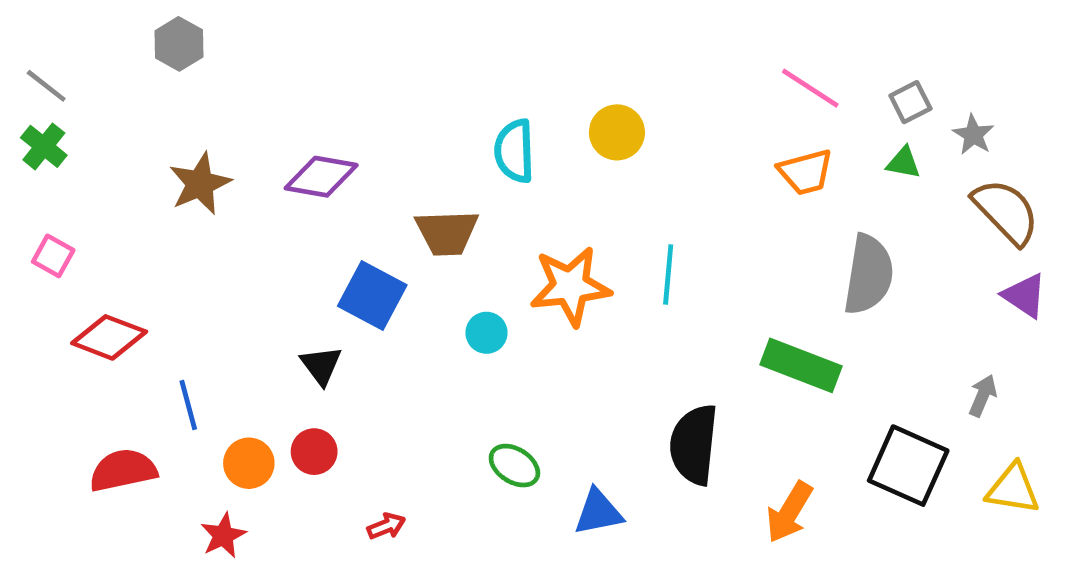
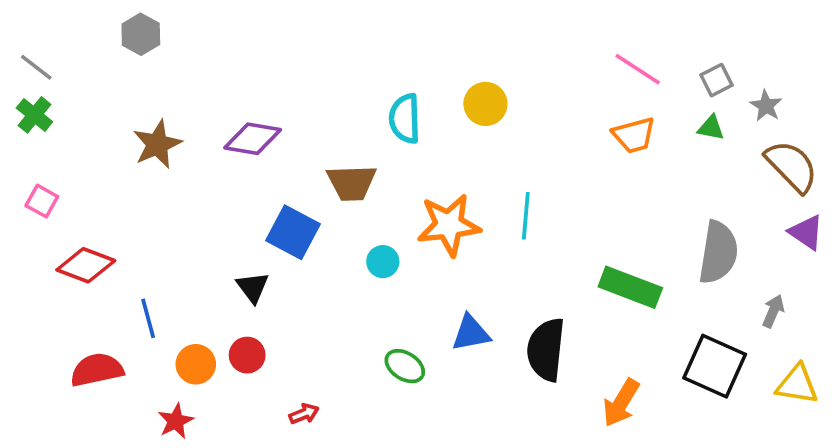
gray semicircle: (869, 275) -> (718, 252), moved
blue triangle: (598, 512) -> (471, 333), moved

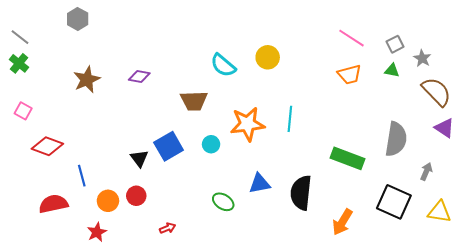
cyan semicircle: (405, 119) -> (223, 65), turned -48
purple diamond: (253, 139) -> (139, 77), size x0.7
blue square: (293, 232) -> (169, 146), moved, turned 32

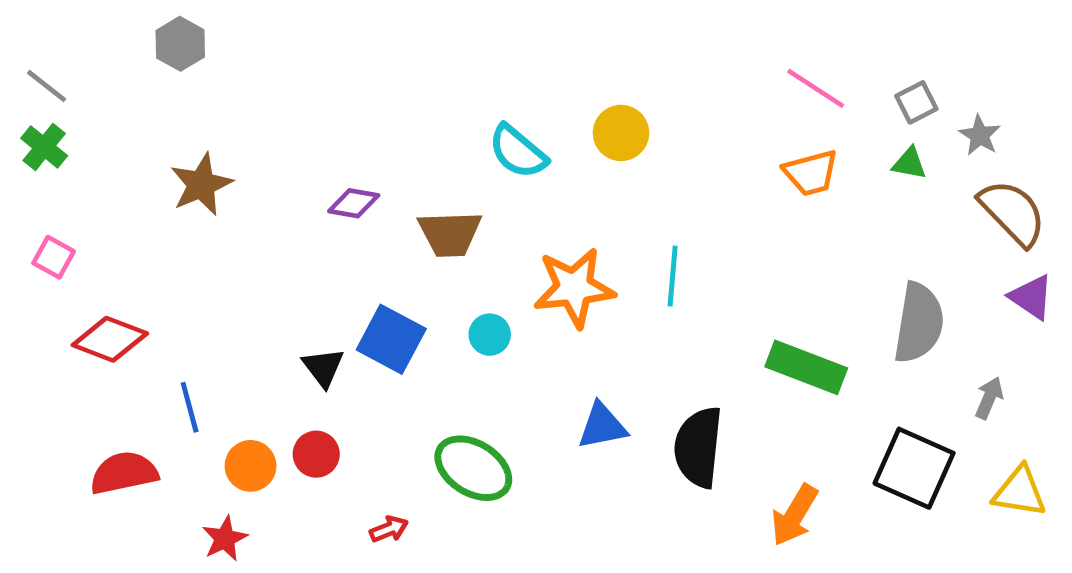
purple diamond: (139, 77) -> (354, 203), moved
blue square: (169, 146) -> (391, 339), turned -32
green ellipse: (223, 202) -> (473, 468), moved, size x1.5

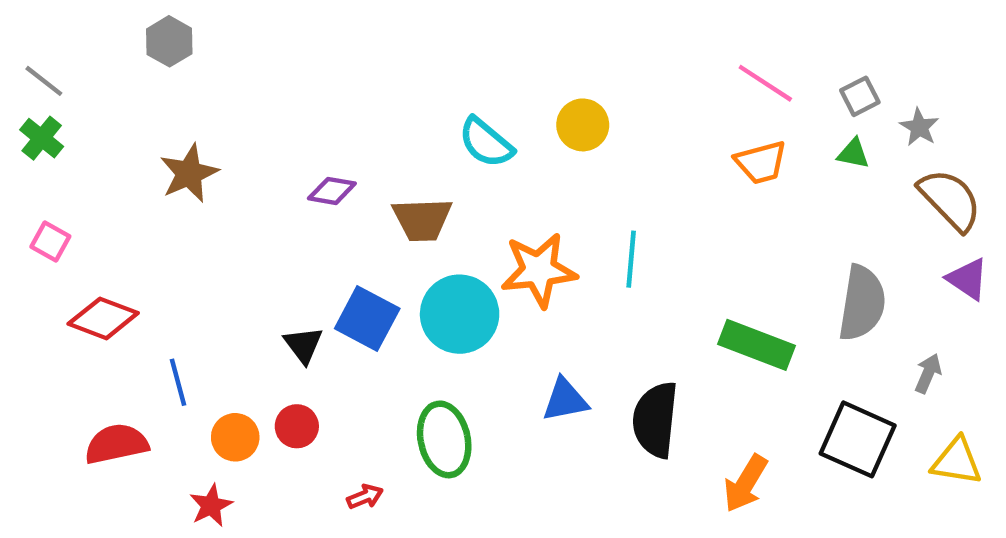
cyan circle: (490, 335) -> (460, 314), size x2.0
green ellipse: (473, 468) -> (444, 439), turned 46

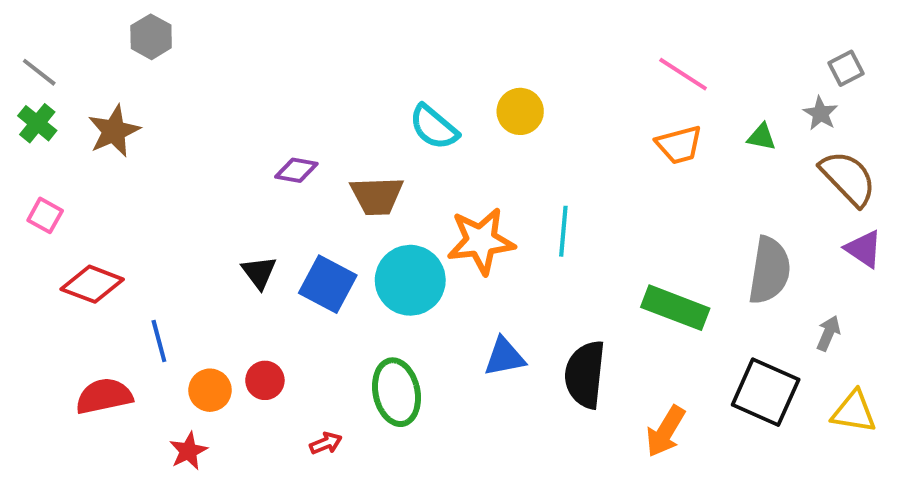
gray square: (860, 96) -> (846, 68), moved
brown star: (189, 173) -> (114, 131), moved
black triangle: (303, 345) -> (259, 272), moved

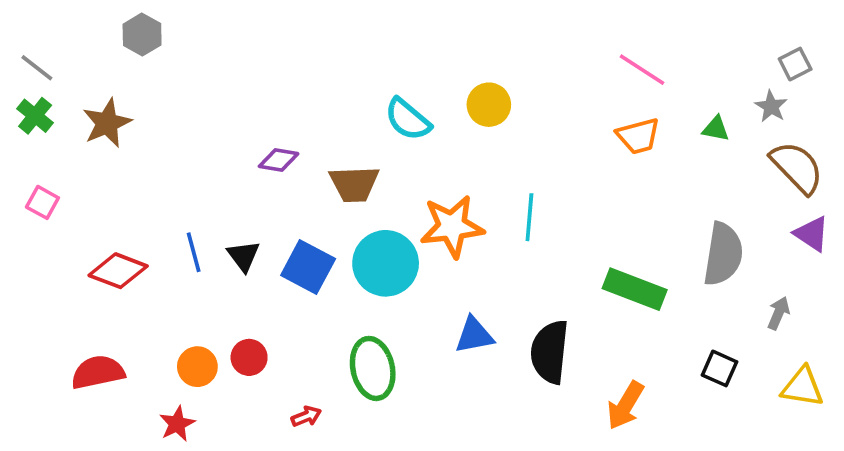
red diamond: (92, 284) -> (118, 271), moved
blue line: (159, 341) -> (194, 252), moved
black square: (766, 392) -> (719, 368), size x0.6

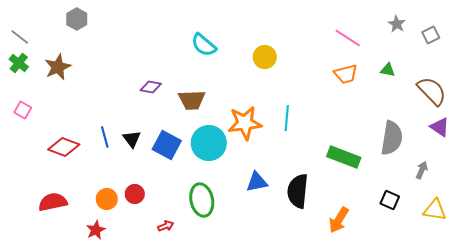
gray star: (771, 107) -> (397, 24), moved
cyan semicircle: (408, 119) -> (204, 45), moved

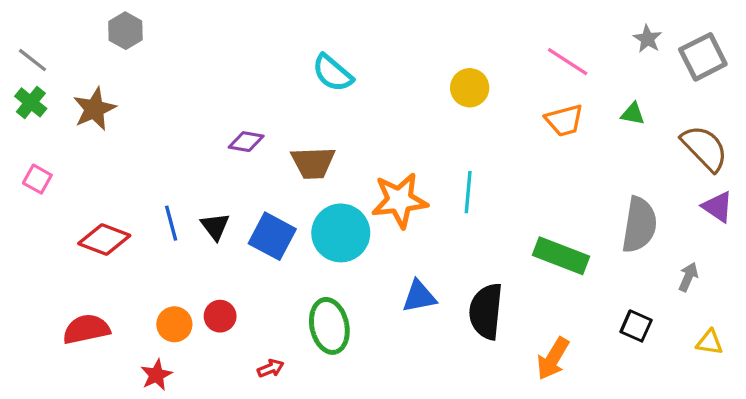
gray square: (431, 35) -> (703, 57), size x1.6
yellow circle: (265, 57) -> (470, 88), moved
yellow triangle: (435, 210) -> (709, 342), size x0.7

